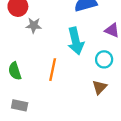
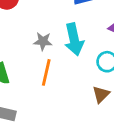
gray star: (34, 25) -> (43, 41), moved

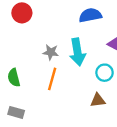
brown triangle: (101, 94) -> (98, 100), turned 35

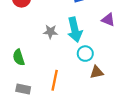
cyan circle: (105, 73) -> (85, 54), moved
orange line: (52, 79) -> (55, 80), moved

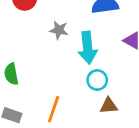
gray star: (50, 32) -> (59, 30), moved

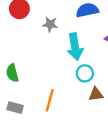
gray star: (59, 30) -> (50, 24), moved

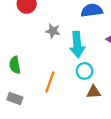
gray star: (50, 24) -> (53, 31), moved
orange line: (50, 100) -> (50, 82), moved

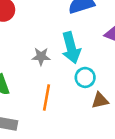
gray star: (53, 31) -> (41, 56), moved

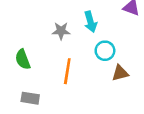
cyan arrow: (71, 48) -> (91, 22), size x0.7

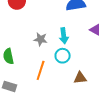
cyan circle: (105, 51) -> (63, 56), moved

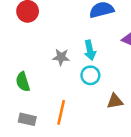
orange line: (41, 70) -> (61, 112), moved

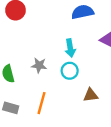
gray star: (61, 57) -> (39, 65), moved

